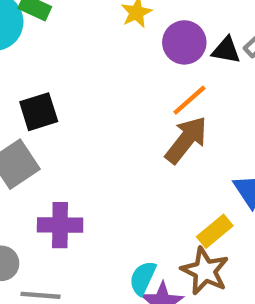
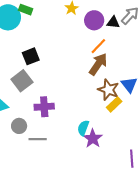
brown star: (205, 271) -> (108, 90), moved

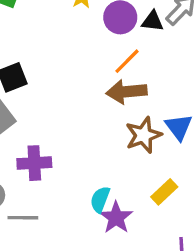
brown arrow: (98, 64) -> (126, 92), turned -130
brown star: (108, 90) -> (143, 135), turned 30
yellow rectangle: (114, 104) -> (164, 192), moved

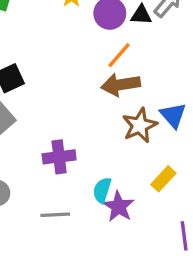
purple cross: (34, 163) -> (59, 157), moved
gray line: (23, 218) -> (55, 215), moved

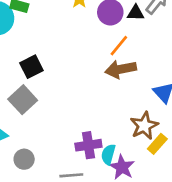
brown star: (140, 125) -> (144, 126), moved
purple cross: (59, 157) -> (88, 145), moved

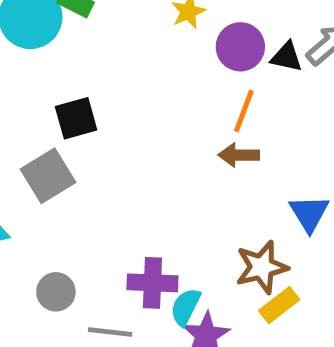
orange line: (119, 46) -> (244, 111), turned -30
brown arrow: (121, 69) -> (239, 155), size x0.7
gray circle: (24, 159) -> (56, 292), moved

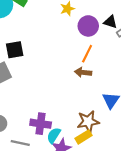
black triangle: (286, 57) -> (110, 22), moved
yellow rectangle: (279, 305) -> (84, 137), moved

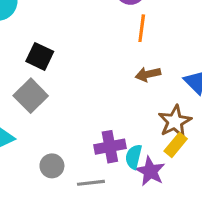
black square: (15, 50) -> (40, 56), turned -36
brown arrow: (83, 72) -> (148, 74), moved

